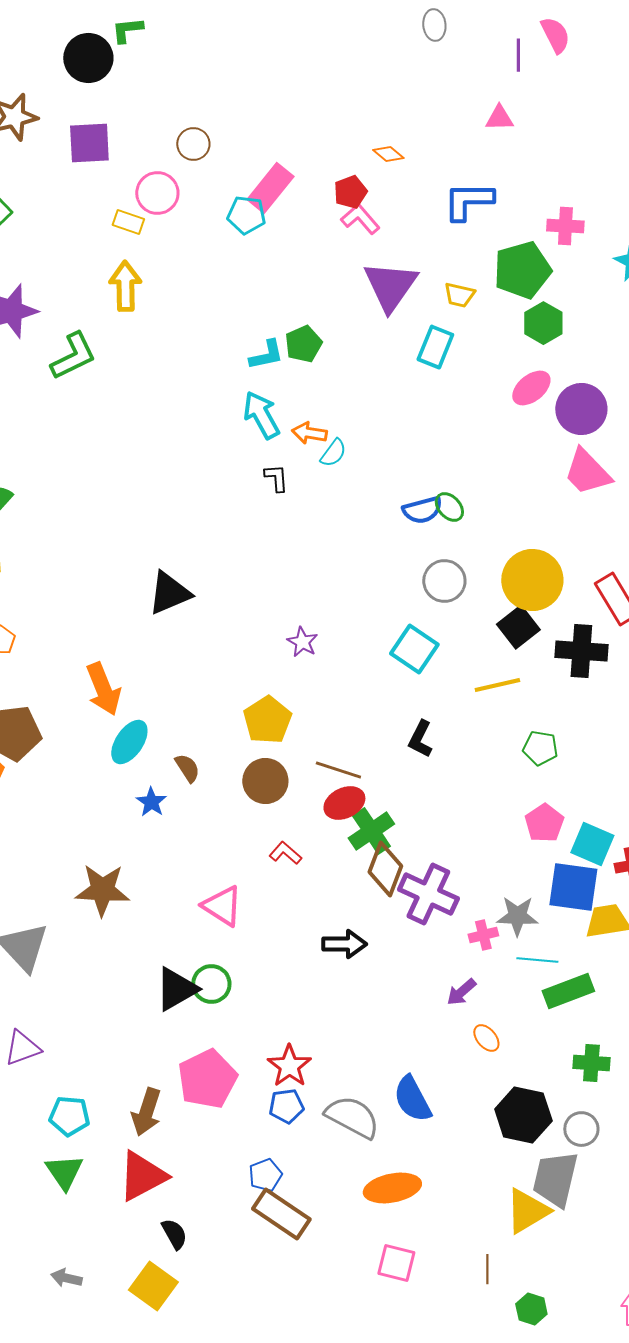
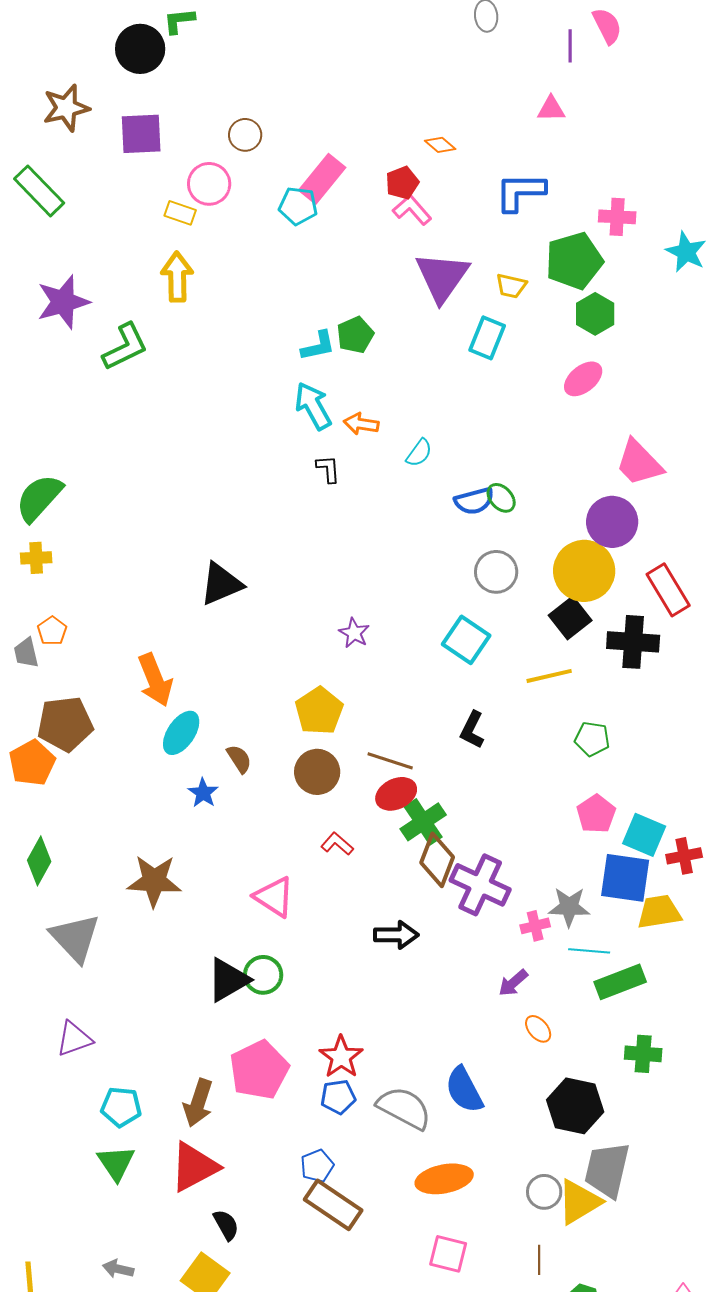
purple circle: (581, 409) -> (612, 522), moved
cyan semicircle: (333, 453) -> (419, 453), moved
gray circle: (581, 1129) -> (544, 1192), moved

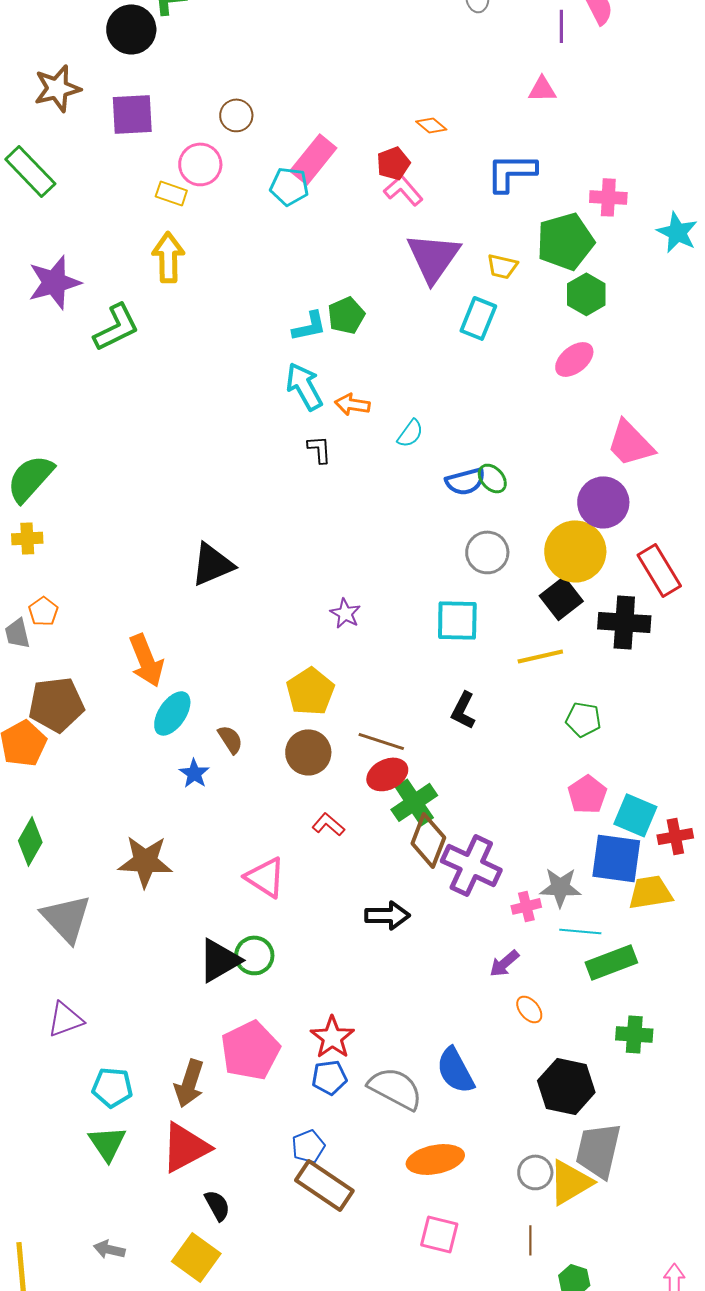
cyan square: (466, 640) -> (457, 620), turned -33

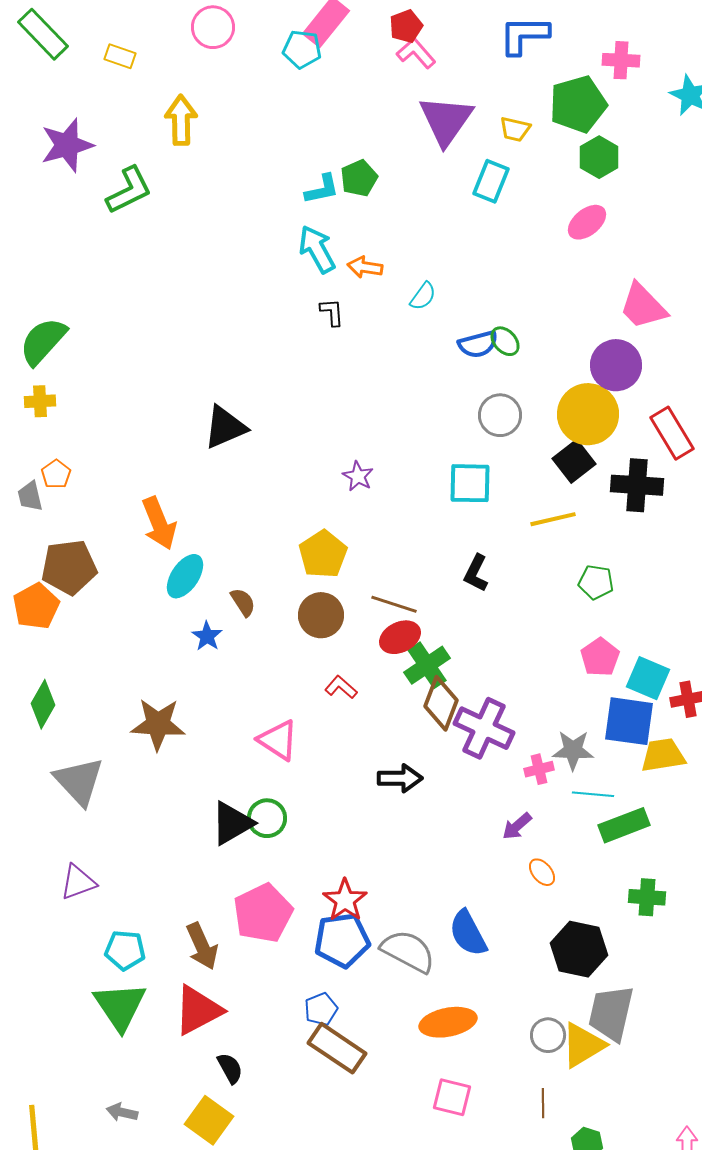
yellow rectangle: (171, 193) -> (120, 56), moved
blue pentagon: (329, 1077) -> (342, 940), size x1.6
brown arrow: (189, 1083) -> (202, 946), turned -42
green triangle: (107, 1143) -> (120, 1006), size x1.4

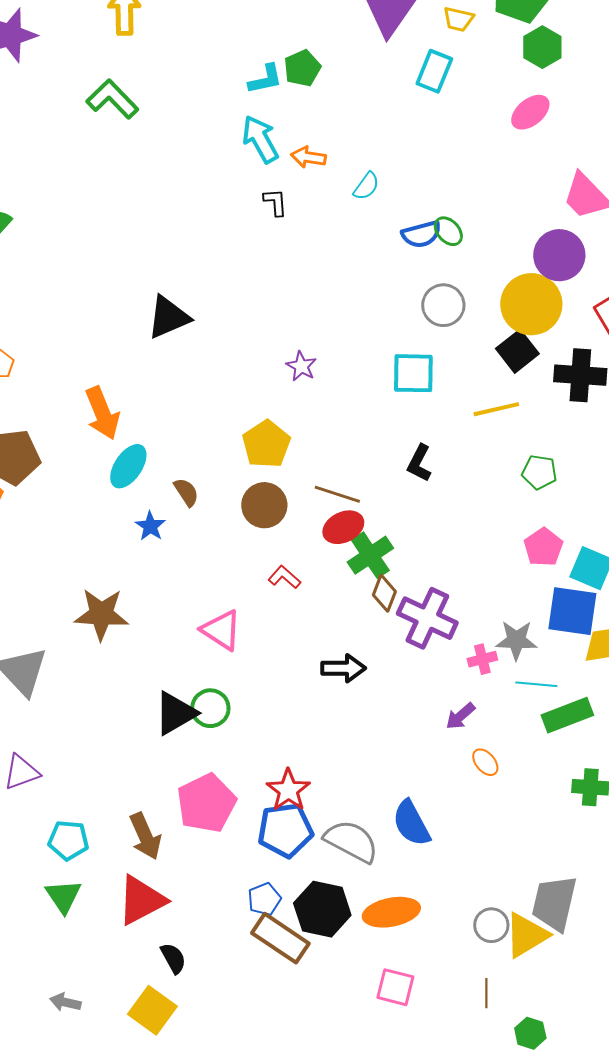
green L-shape: (129, 190) -> (112, 99), moved, turned -108
brown diamond: (441, 703) -> (384, 593), size x0.7
black hexagon: (579, 949) -> (322, 909), moved
green triangle: (120, 1006) -> (63, 896), size x0.7

